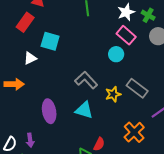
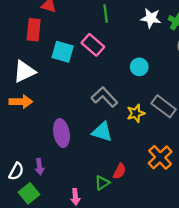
white star: (126, 12) -> (151, 18), turned 30
red rectangle: (25, 22) -> (34, 30), turned -30
pink rectangle: (126, 35) -> (93, 45), moved
white triangle: (30, 58) -> (24, 72), moved, size x1.5

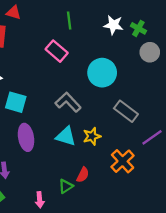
cyan square: (63, 52) -> (16, 102), moved
cyan circle: (139, 67) -> (102, 73), size x1.6
yellow star: (136, 113) -> (92, 136), moved

